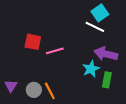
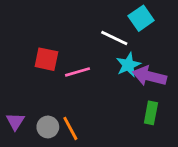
white line: (95, 27) -> (114, 38), moved
cyan star: (91, 69) -> (128, 65), moved

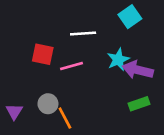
white line: (114, 38) -> (83, 33), moved, turned -30
green rectangle: (151, 113) -> (139, 104), turned 60
gray circle: (48, 127) -> (48, 104), moved

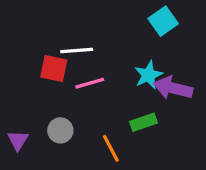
white line: (83, 33) -> (77, 51), moved
green rectangle: (139, 104) -> (144, 122), moved
orange line: (65, 118) -> (111, 148), moved

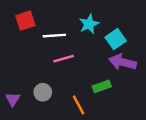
cyan square: (163, 21) -> (116, 39), moved
red square: (54, 68) -> (25, 21), moved, turned -30
cyan star: (148, 75) -> (89, 24), moved

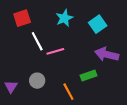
cyan star: (89, 24) -> (64, 18), moved
white line: (54, 36) -> (37, 41), moved, turned 66
cyan square: (116, 39) -> (98, 24), moved

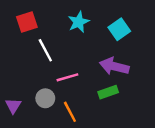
pink line: (55, 51) -> (67, 77), moved
purple arrow: (107, 54) -> (114, 66), moved
orange line: (68, 92) -> (70, 112), moved

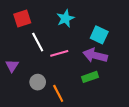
cyan square: (119, 29) -> (99, 35), moved, turned -30
pink line: (67, 77) -> (59, 53), moved
purple triangle: (13, 106) -> (12, 66), moved

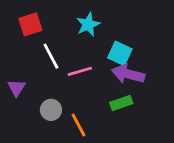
cyan square: (99, 35) -> (120, 53), moved

